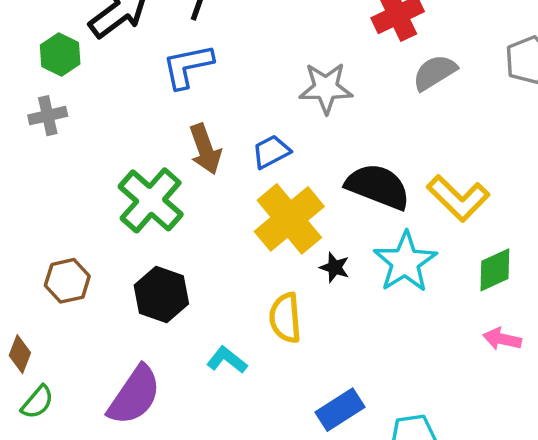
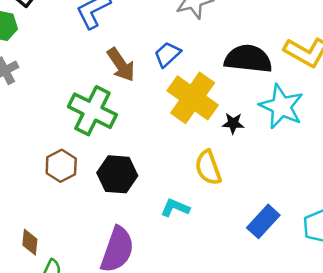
brown hexagon: (67, 281) -> (61, 166), moved

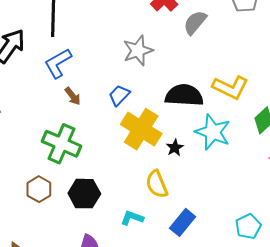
brown arrow: (121, 65) -> (73, 96), moved, size x0.7
black star: (233, 123) -> (175, 148), turned -30
blue rectangle: (263, 221) -> (183, 222), moved

